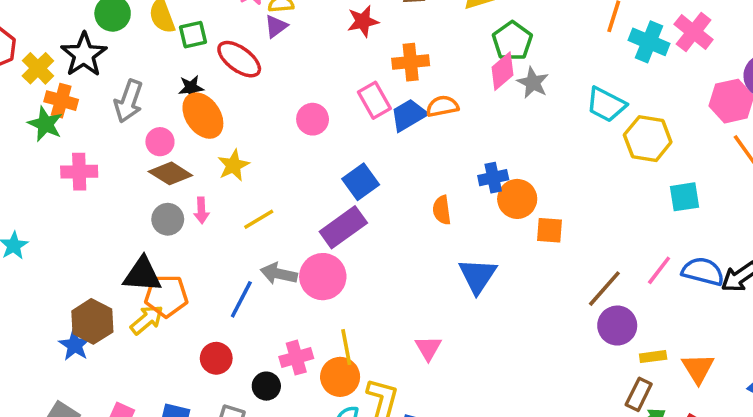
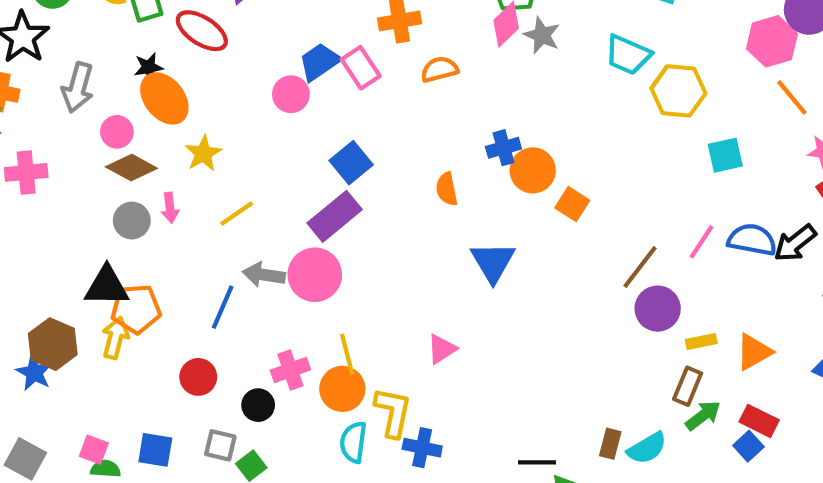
blue trapezoid: (409, 115) -> (319, 62), moved
orange square: (549, 230) -> (572, 204), turned 32
yellow arrow: (147, 320) -> (115, 338), turned -32
pink triangle: (428, 348) -> (442, 349), turned 32
orange triangle: (698, 368) -> (754, 352), turned 36

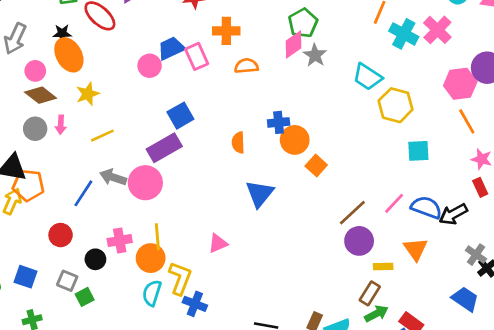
orange triangle: (754, 352) -> (416, 249), moved, turned -45

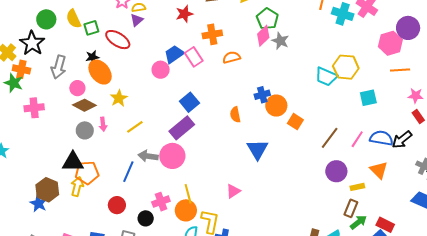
cyan trapezoid: (367, 77) -> (326, 77), moved
orange line: (467, 121) -> (400, 70), turned -54
brown line: (352, 213) -> (330, 138), moved

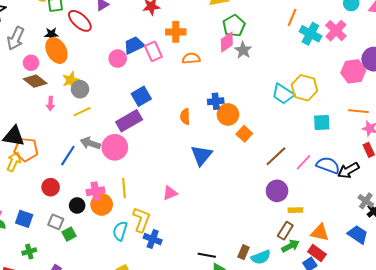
orange line: (400, 70) -> (358, 111), moved
gray circle: (85, 130) -> (80, 89), moved
orange triangle: (379, 170) -> (320, 233), moved, turned -42
orange circle: (186, 210) -> (102, 204), moved

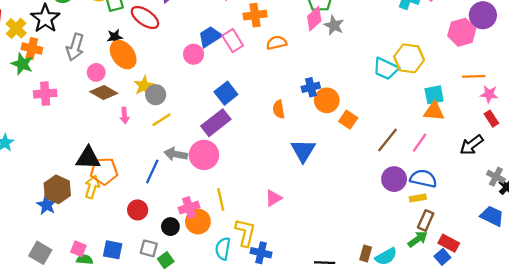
blue semicircle: (328, 165) -> (423, 179), moved
brown rectangle: (285, 231) -> (426, 220), moved
orange triangle: (320, 233) -> (434, 111), moved

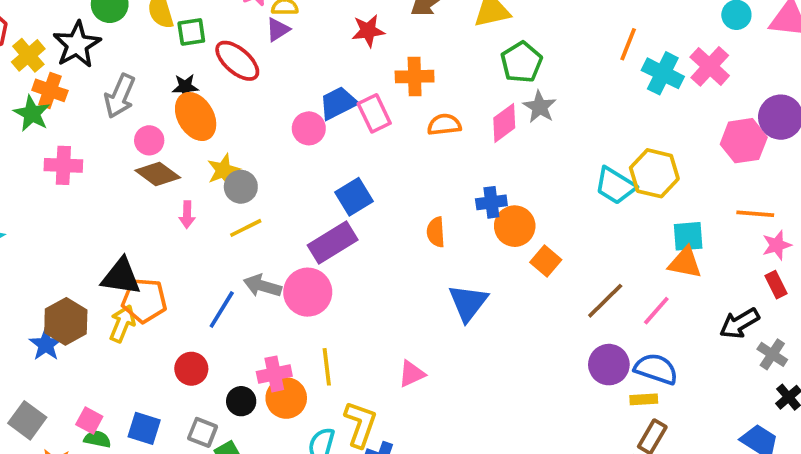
pink diamond: (314, 19) -> (504, 123), moved
pink star: (489, 94) -> (777, 245), turned -30
gray cross: (496, 177) -> (772, 354), moved

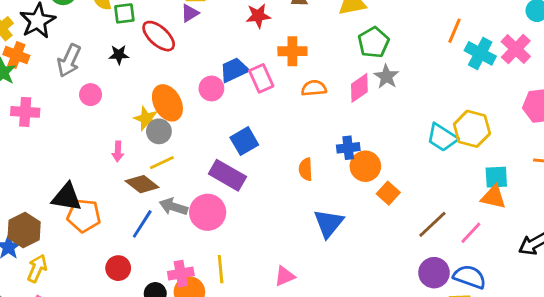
orange ellipse: (196, 116) -> (167, 103), moved
yellow star: (223, 170) -> (146, 119), turned -30
brown diamond: (158, 174) -> (142, 184), moved
purple rectangle: (333, 242) -> (227, 175), turned 60
yellow arrow: (122, 324) -> (37, 268), moved

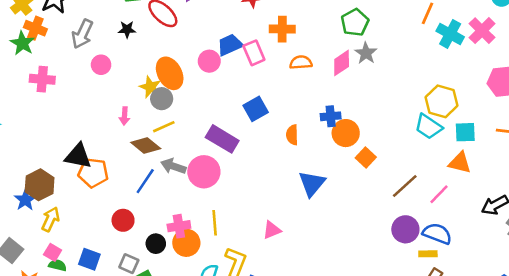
cyan trapezoid: (442, 137) -> (428, 127), moved
blue square: (244, 141) -> (256, 109), moved
cyan square: (496, 177) -> (465, 132), moved

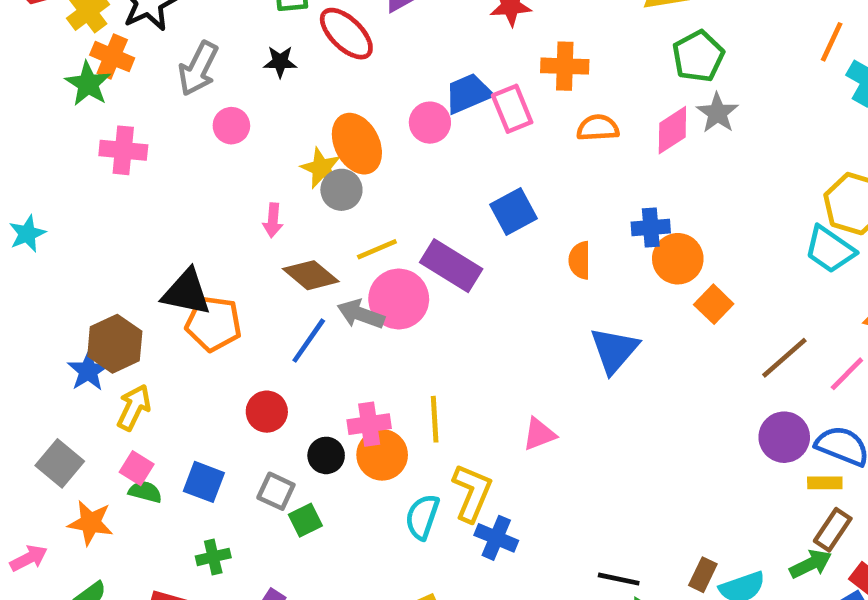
yellow line: (164, 127) -> (377, 249), moved
pink circle: (204, 172) -> (399, 299), moved

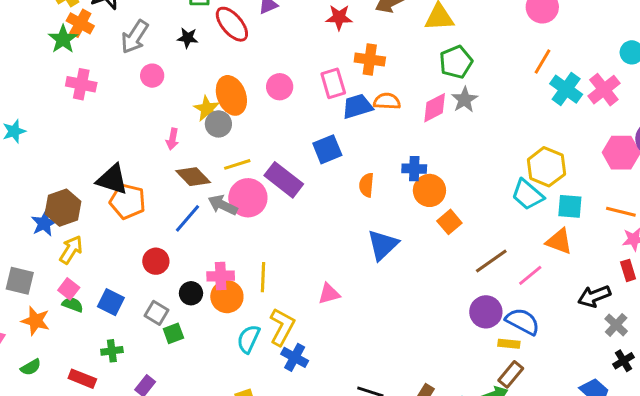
blue trapezoid: (468, 93) -> (357, 106), moved
gray square: (60, 463) -> (20, 281), turned -32

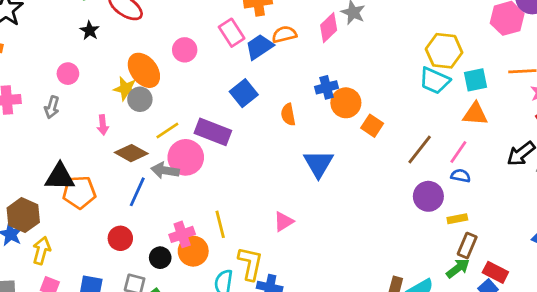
gray arrow: (135, 37) -> (52, 107), moved, size x0.7
black star: (188, 38) -> (90, 31), turned -30
blue semicircle: (523, 321) -> (461, 176), moved, size x0.6

